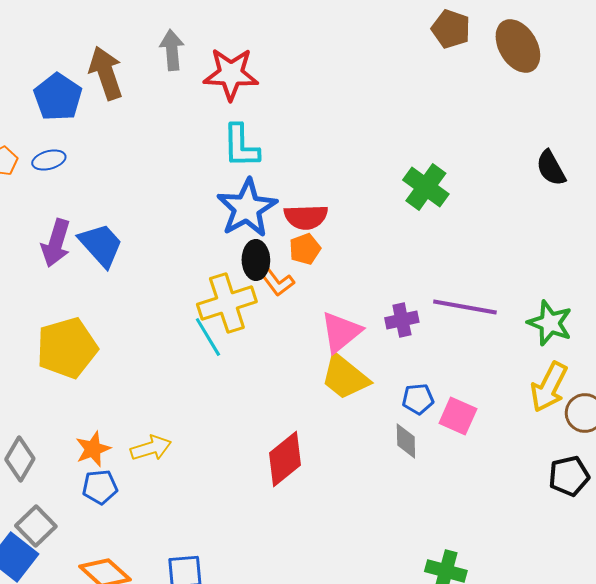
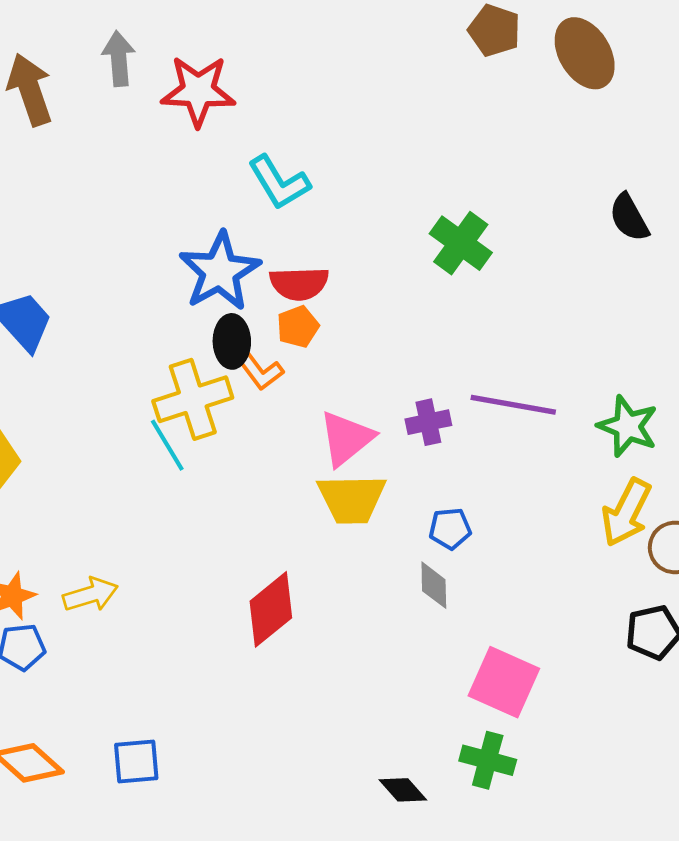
cyan L-shape: (241, 146) -> (279, 183), moved, turned -30
yellow trapezoid: (345, 377) -> (352, 499), turned -40
pink square: (458, 416) -> (504, 682), moved, size x1.4

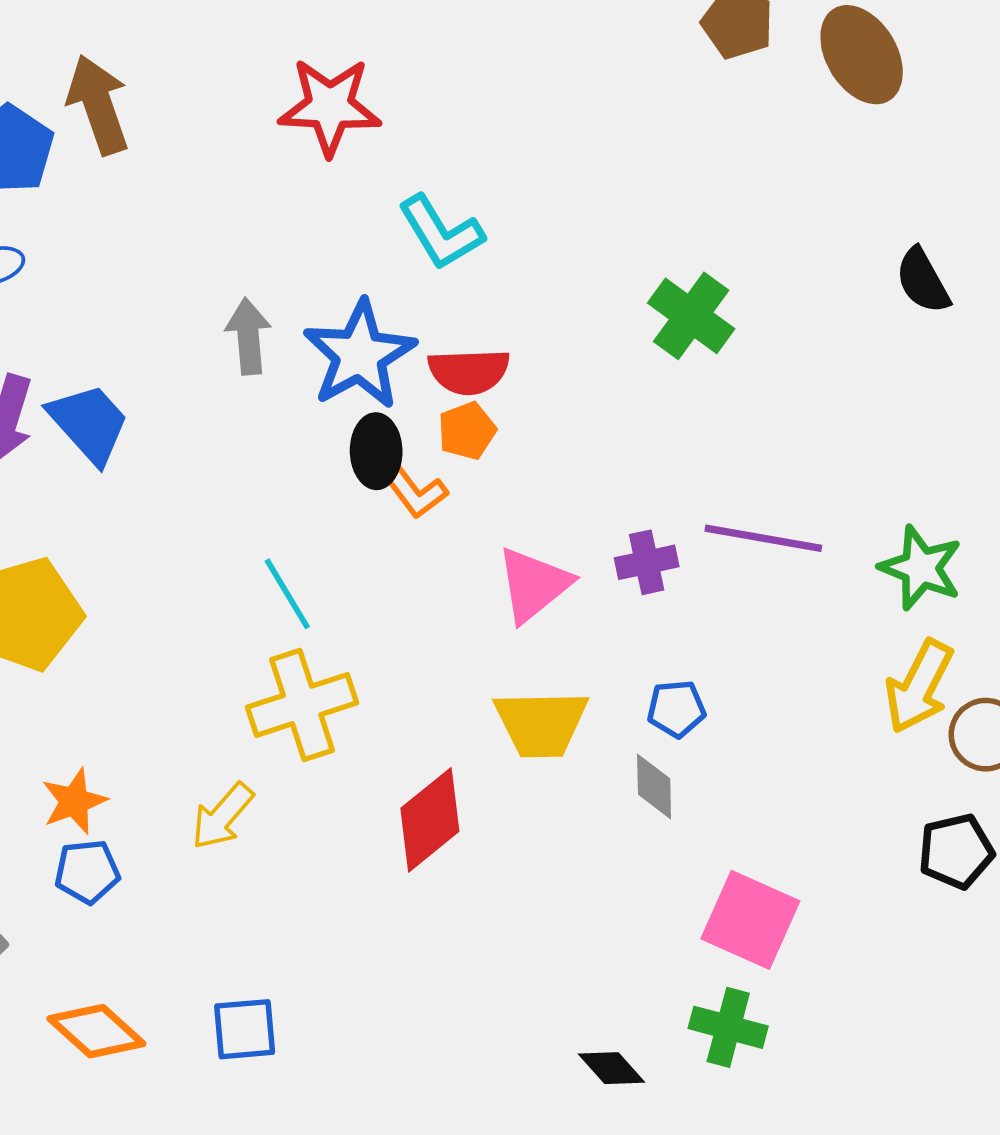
gray arrow: (119, 59) -> (248, 336), moved
yellow cross: (193, 399) -> (302, 705), moved
yellow trapezoid: (352, 499) -> (541, 723), moved
yellow arrow: (90, 595) -> (222, 816), moved, turned 148

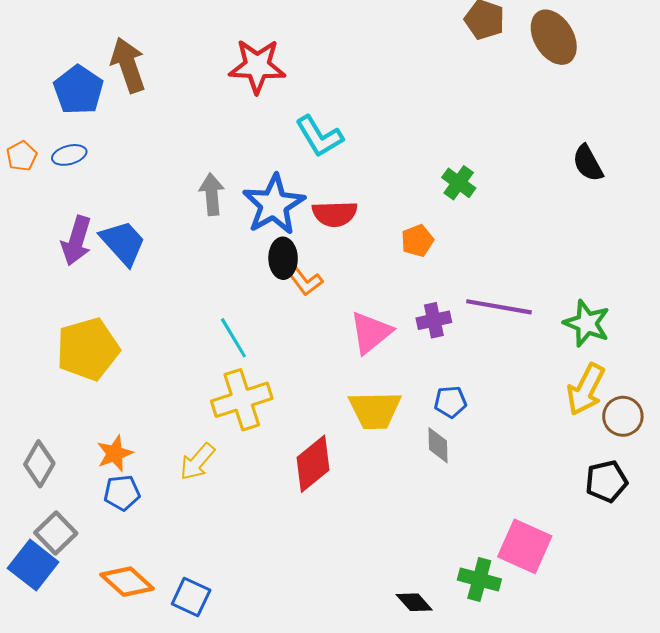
green cross: (691, 316) -> (459, 183), size x0.7
orange pentagon: (467, 431) -> (417, 241), moved
pink square: (750, 920) -> (525, 546), moved
blue square: (245, 1029) -> (191, 597), moved, turned 30

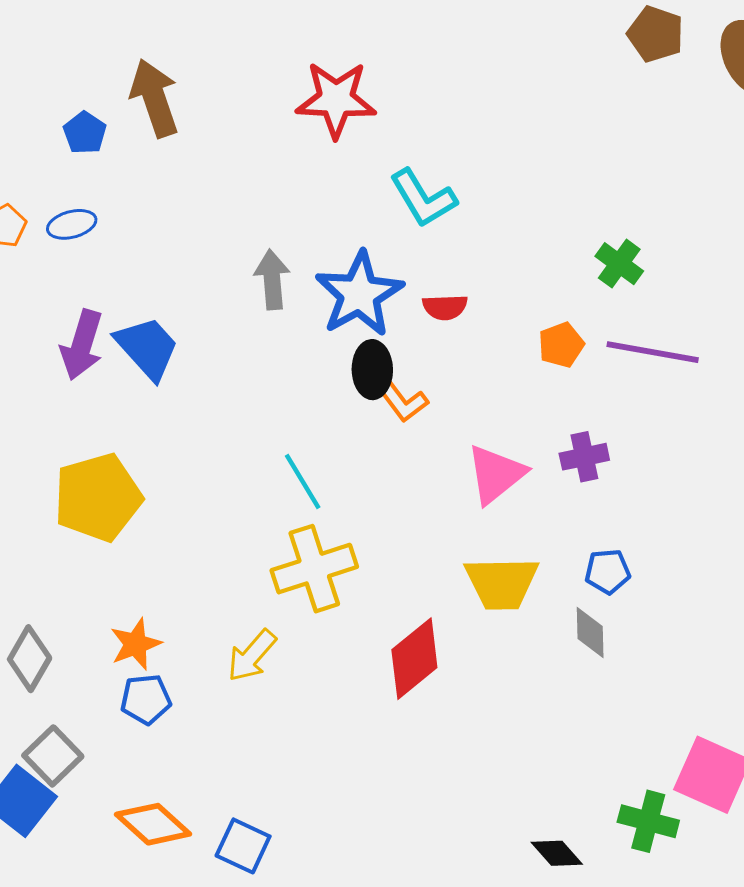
blue pentagon: (79, 90) -> (85, 133), size x0.6
red semicircle: (335, 214) -> (445, 307), size x0.7
purple line: (499, 307) -> (653, 352), moved

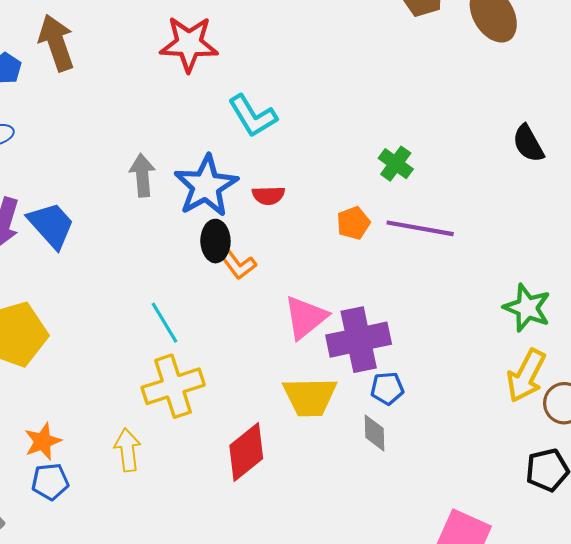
purple cross: (584, 457) -> (359, 340), moved, size x1.8
yellow arrow: (252, 656) -> (127, 450), turned 132

